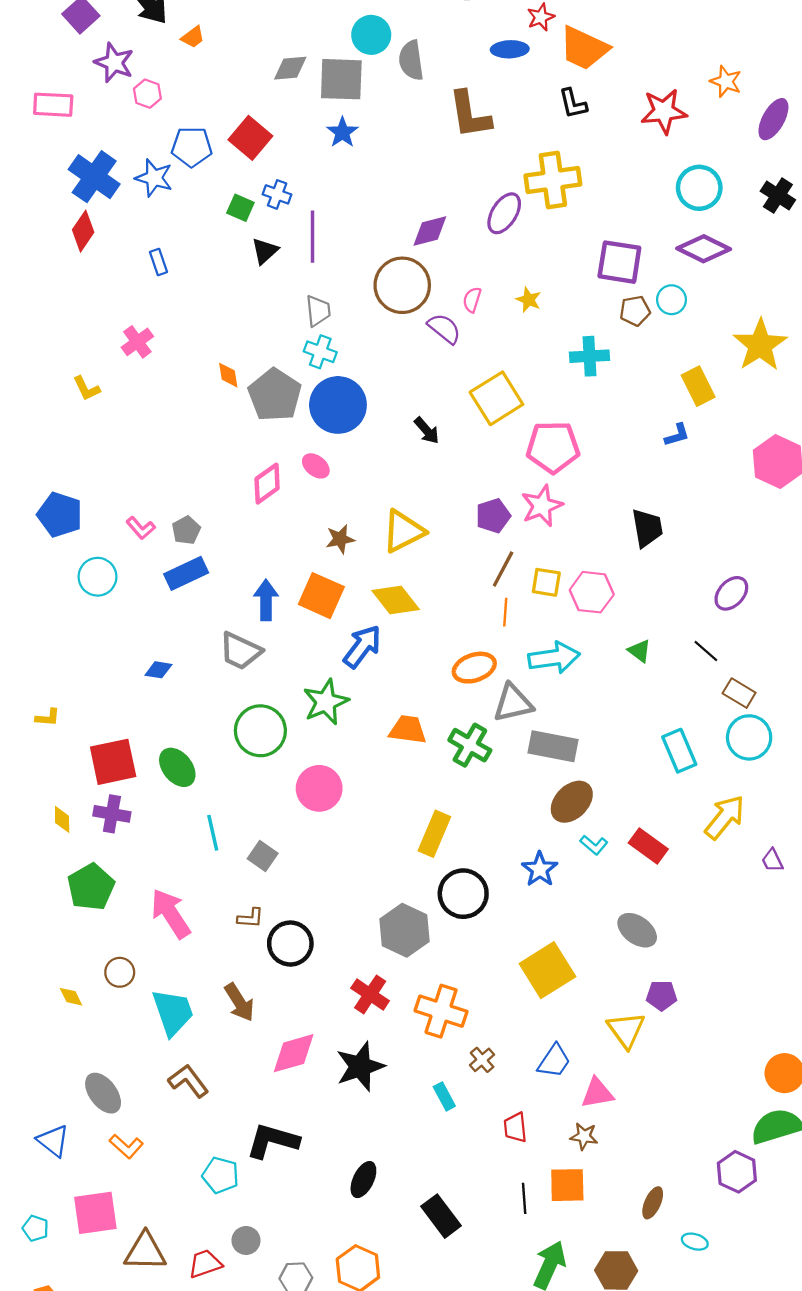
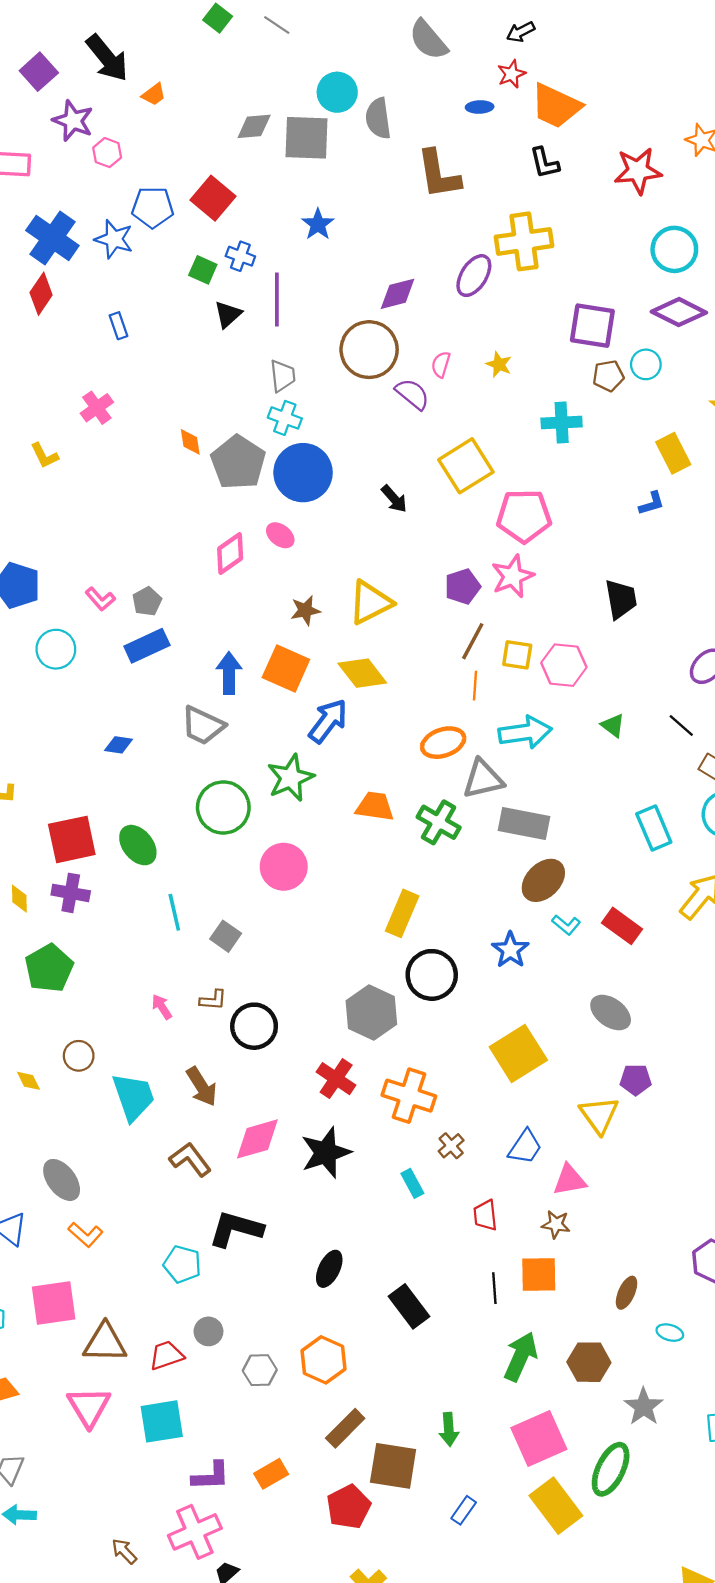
blue ellipse: (510, 49) -> (480, 107), size x0.7
blue star: (342, 132) -> (318, 224), moved
pink arrow: (171, 914) -> (162, 1007), moved, size x0.5
brown L-shape: (188, 1081) -> (190, 1159), moved

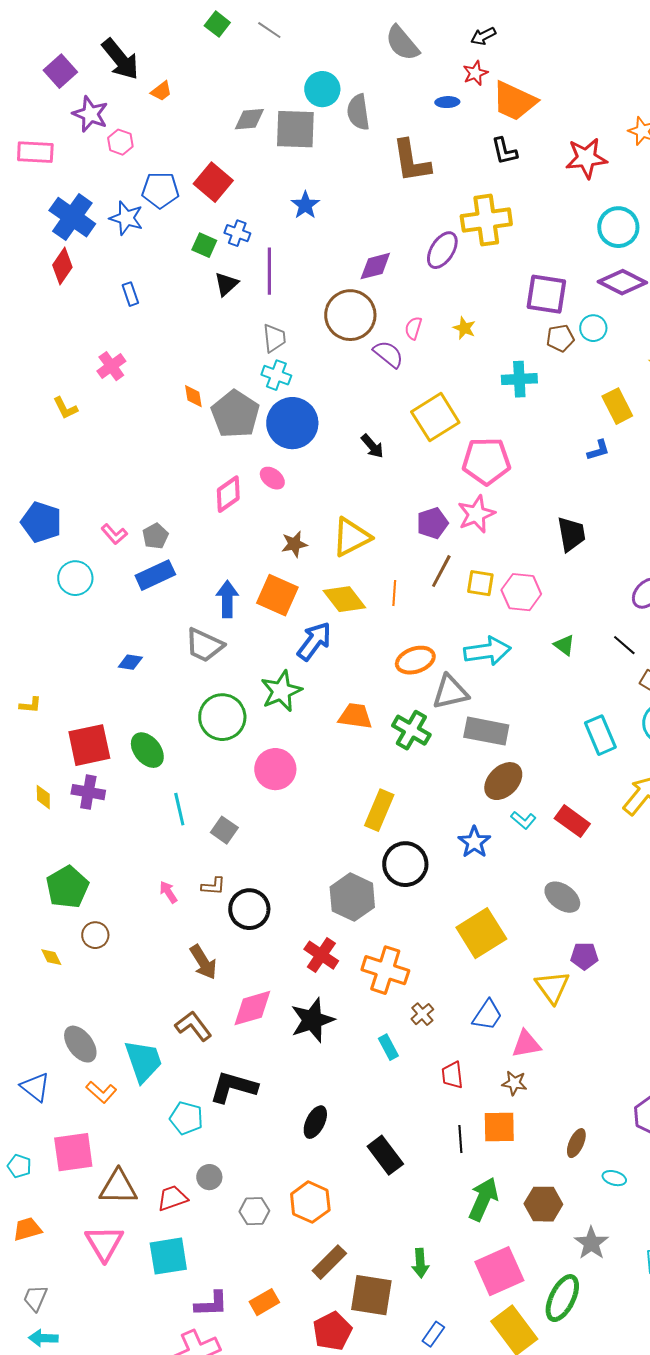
orange line: (475, 686) -> (394, 593), moved
green pentagon: (49, 968) -> (67, 887), moved
cyan trapezoid: (133, 1097) -> (143, 1061), moved

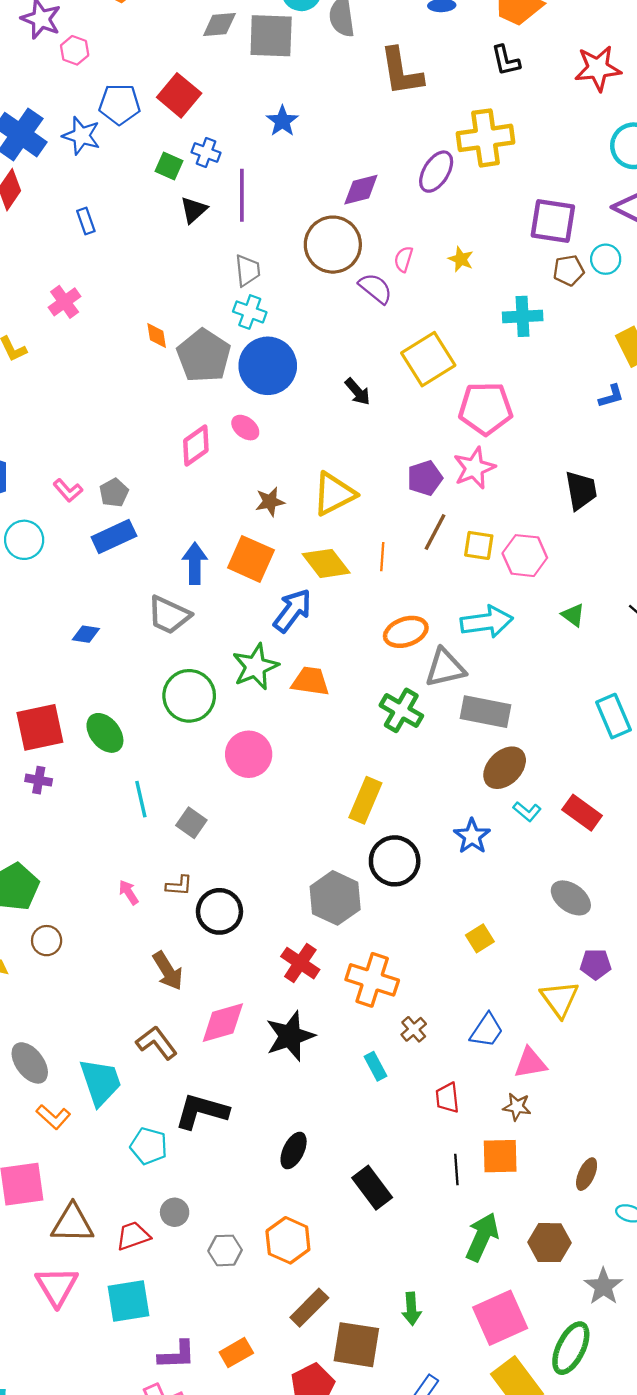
orange trapezoid: (355, 716) -> (310, 681), moved
purple cross: (88, 792) -> (39, 780), size x0.7
yellow square: (481, 933) -> (480, 938), size x0.5

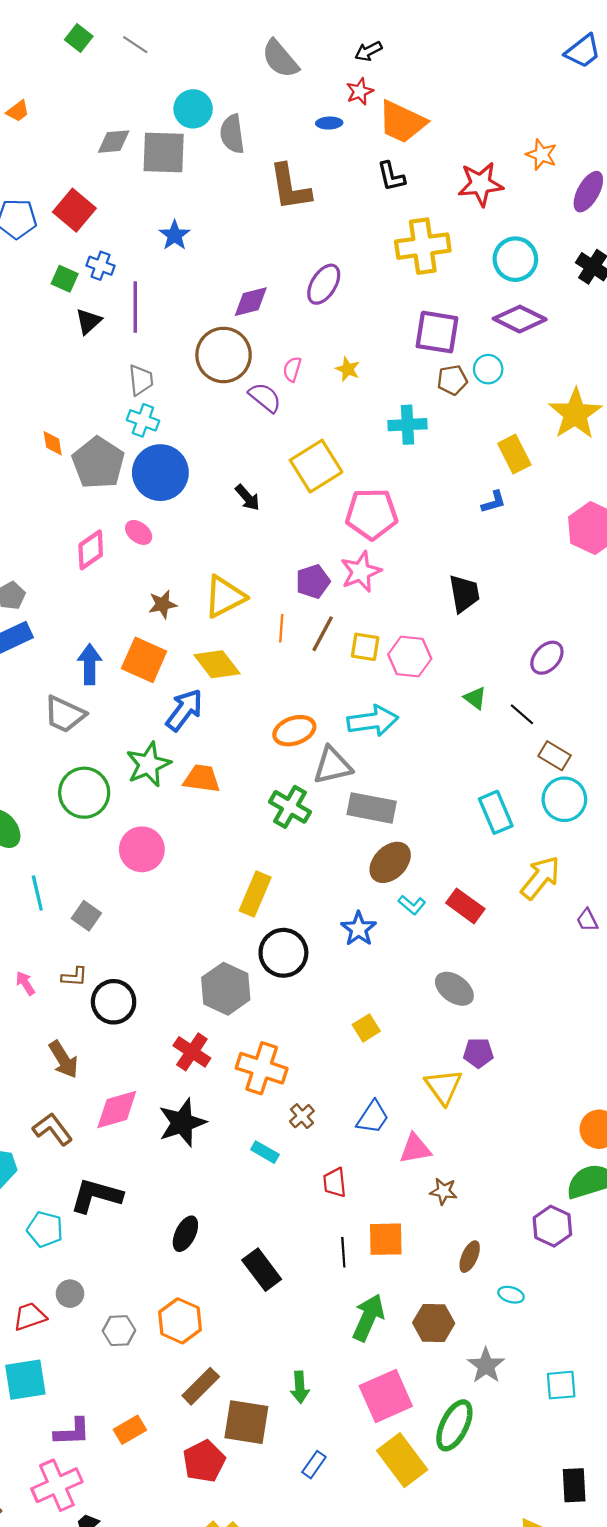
yellow cross: (486, 138) -> (423, 246), moved
orange line: (382, 557) -> (281, 628), moved
green triangle: (573, 615) -> (475, 698), moved
cyan rectangle: (376, 1066) -> (265, 1152), turned -32
brown star: (517, 1107) -> (443, 1191), moved

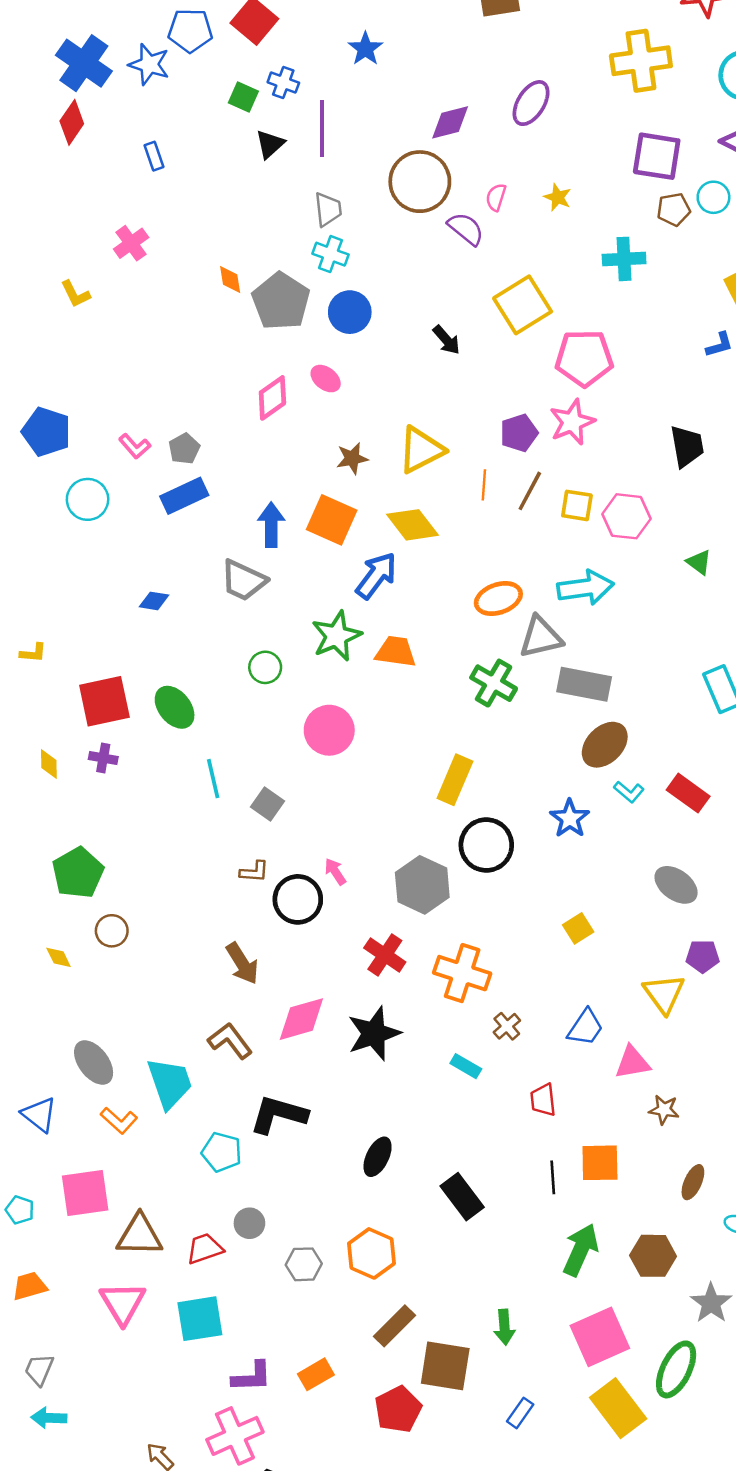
blue circle: (160, 473) -> (350, 312), size x0.7
green circle: (84, 793) -> (265, 667), size x0.6
pink arrow: (25, 983) -> (335, 872), moved

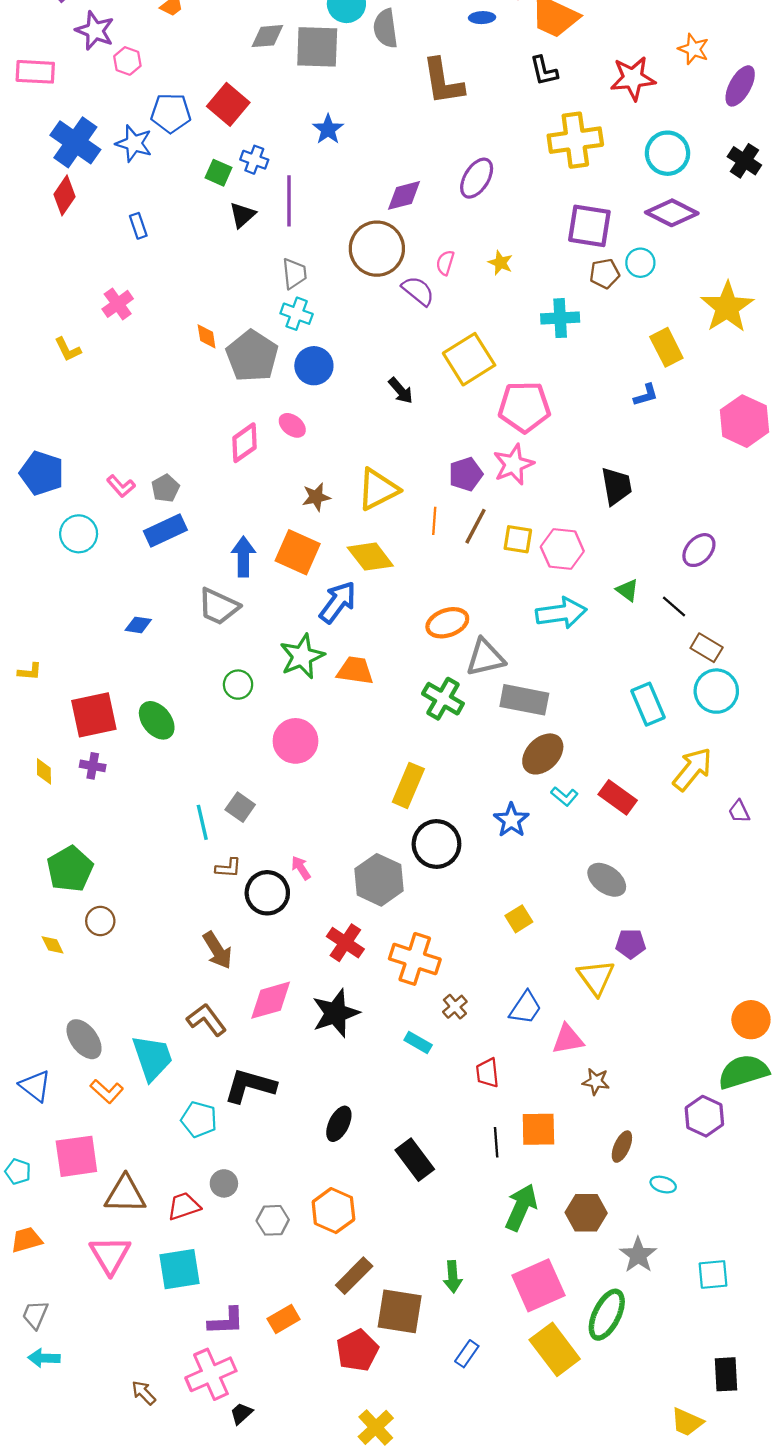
cyan arrow: (585, 588) -> (561, 613), moved
cyan line: (213, 779) -> (202, 822), moved

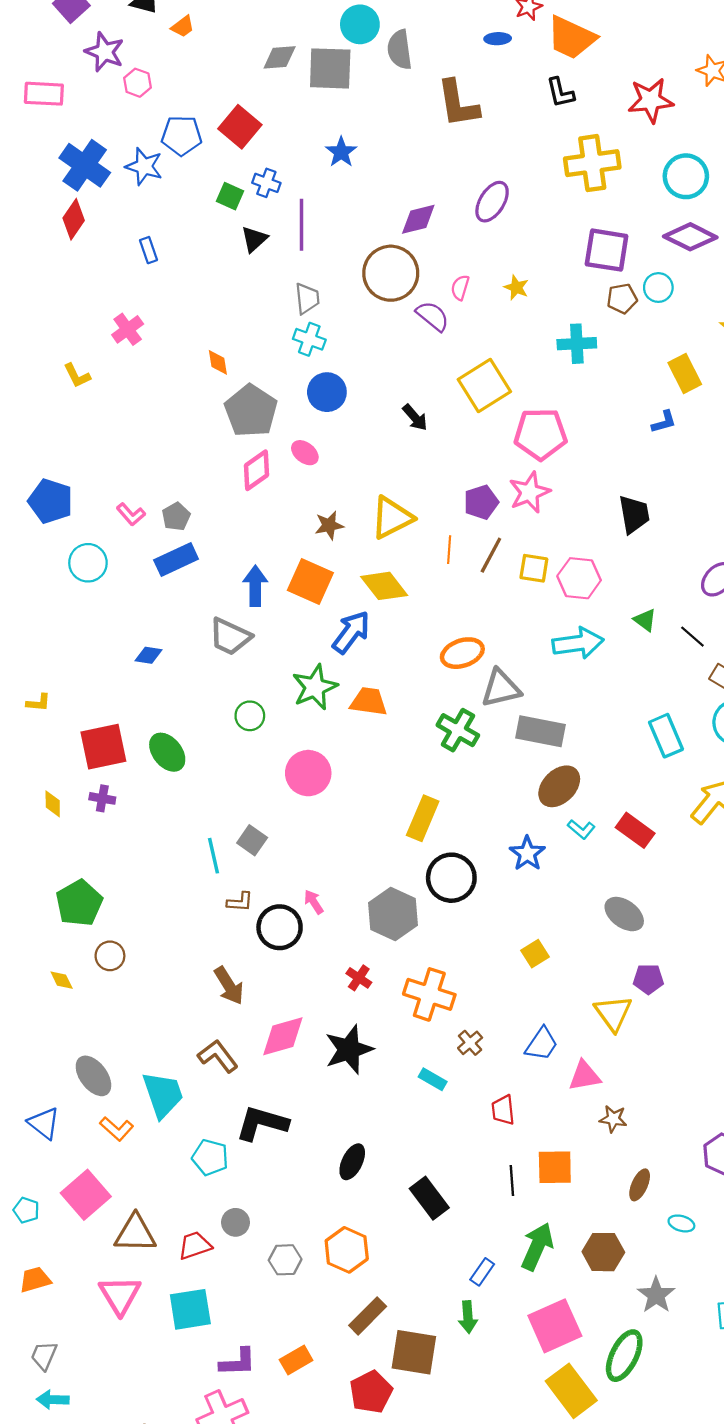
gray pentagon: (252, 356) -> (251, 411), moved
red cross: (345, 943) -> (359, 978), size x0.7
pink square: (76, 1156) -> (86, 1195), turned -33
blue rectangle: (467, 1354) -> (482, 1272), moved

